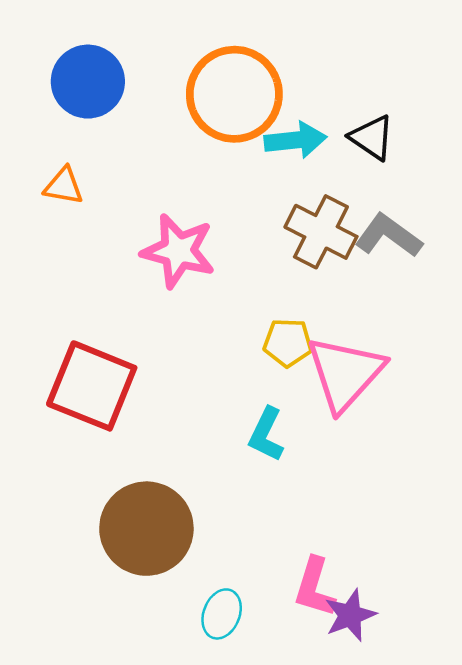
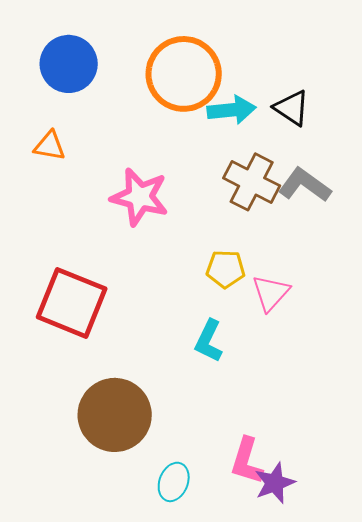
pink triangle: (345, 373) -> (271, 293), size x0.6

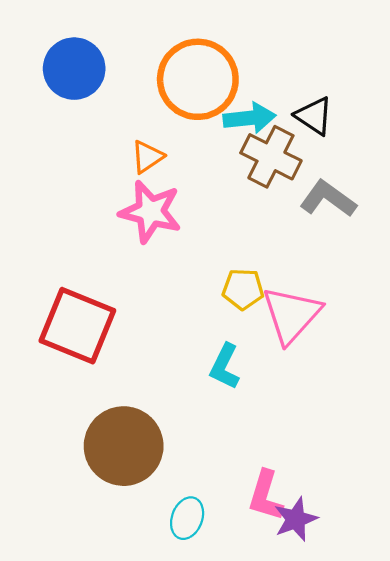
orange triangle: (50, 146) -> (147, 157), moved, turned -44
brown cross: (252, 182) -> (271, 157), moved
pink triangle: (271, 293) -> (291, 315), size x1.5

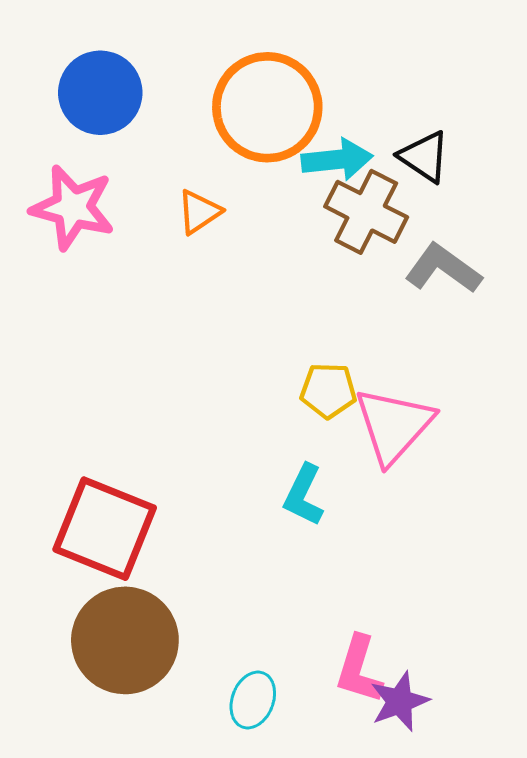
pink star: (151, 212) -> (73, 207), moved
red square: (77, 326) -> (105, 529), moved
brown circle: (124, 446) -> (125, 640), moved

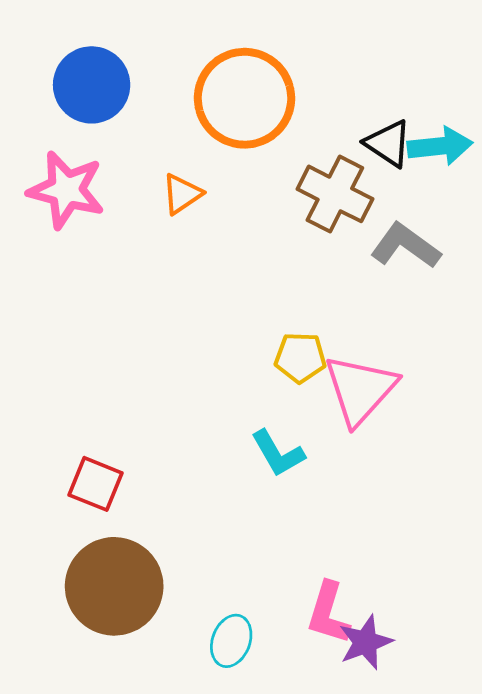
cyan arrow: (337, 160) -> (440, 146), moved
cyan L-shape: (304, 495) -> (278, 453), turned -56
red square: (105, 529) -> (96, 484), size x0.6

